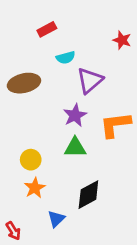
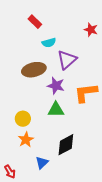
red rectangle: (47, 29) -> (35, 22), turned 72
brown ellipse: (24, 83) -> (34, 70), moved
purple star: (75, 115) -> (56, 86), turned -30

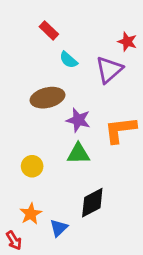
cyan semicircle: (49, 43) -> (68, 60), turned 56
purple triangle: (67, 60) -> (109, 70), moved
orange star: (26, 140) -> (31, 214), moved

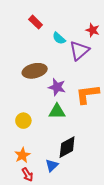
cyan semicircle: (68, 60) -> (59, 38), moved
blue triangle: (59, 228) -> (52, 165), moved
red arrow: (14, 240) -> (27, 175), moved

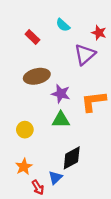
red rectangle: (36, 22) -> (32, 37), moved
cyan semicircle: (59, 38) -> (63, 25), moved
red arrow: (27, 175) -> (38, 187), moved

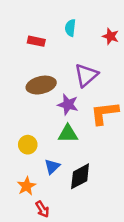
cyan semicircle: (63, 25) -> (70, 28), turned 56
red rectangle: (32, 37) -> (36, 41), turned -32
purple triangle: (85, 54) -> (86, 75), moved
blue triangle: (55, 178) -> (52, 167), moved

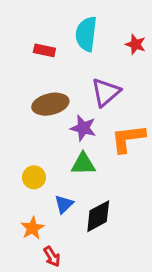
cyan semicircle: (70, 28) -> (86, 34), size x1.6

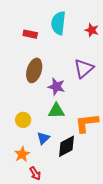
purple triangle: (106, 92) -> (84, 68), moved
brown ellipse: (50, 104) -> (34, 70), turned -60
orange L-shape: (128, 138) -> (87, 123), moved

